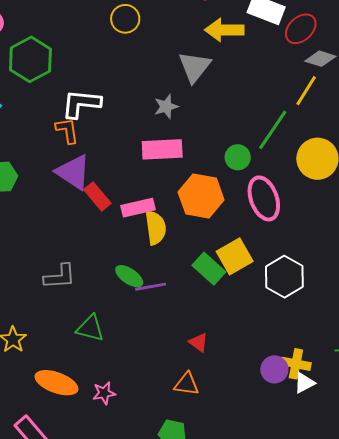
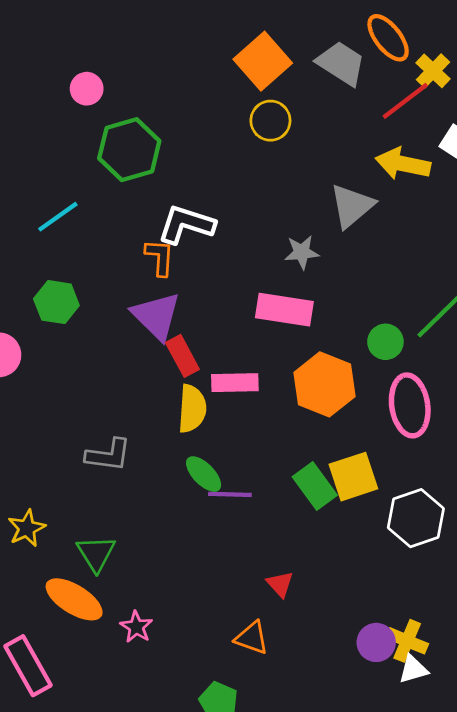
yellow semicircle: (156, 228) -> (192, 409), moved
green triangle: (90, 328) -> (96, 554), moved, turned 32
pink star: (104, 393) -> (136, 627), turned 30

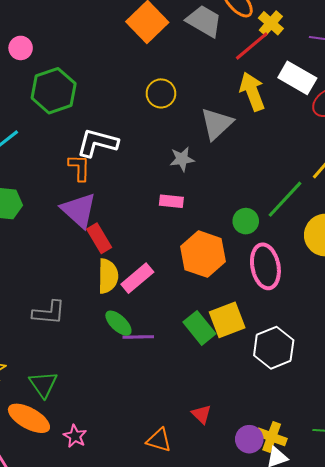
yellow circle: (270, 121) -> (161, 93), moved
yellow arrow: (403, 164) -> (252, 92), turned 60
pink rectangle: (284, 310) -> (171, 201), size x0.6
pink rectangle: (235, 383) -> (137, 278), moved, turned -36
red triangle: (280, 584) -> (201, 414), moved

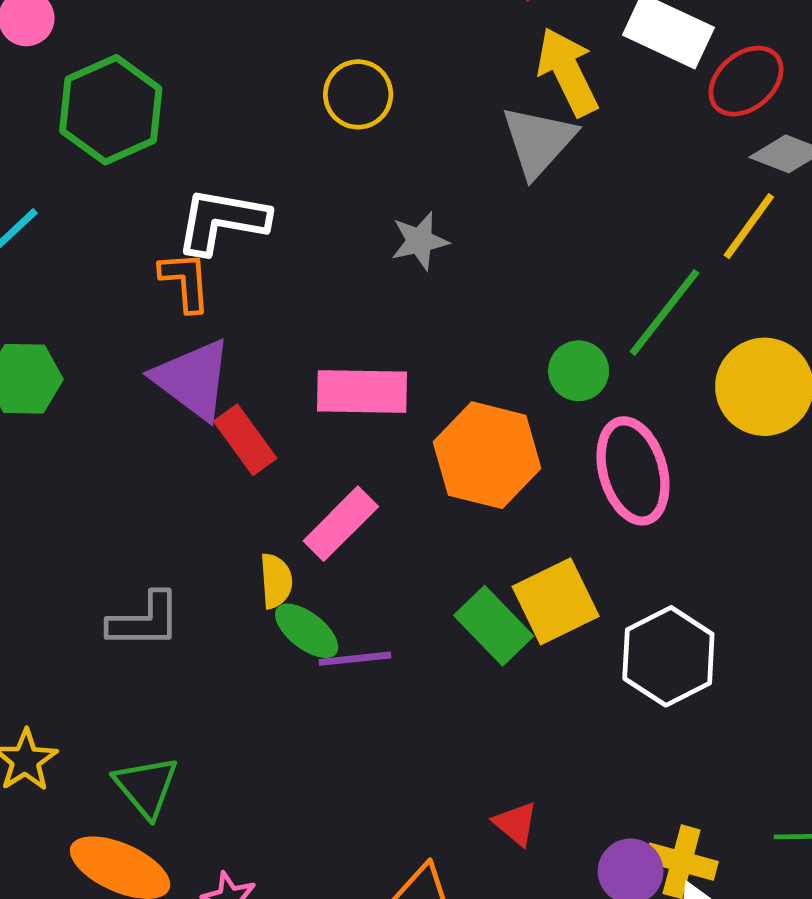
gray triangle: (217, 124) -> (538, 141), moved
pink rectangle: (171, 201) -> (362, 391), moved, size x1.6
yellow semicircle: (108, 276) -> (276, 581), moved, size x0.7

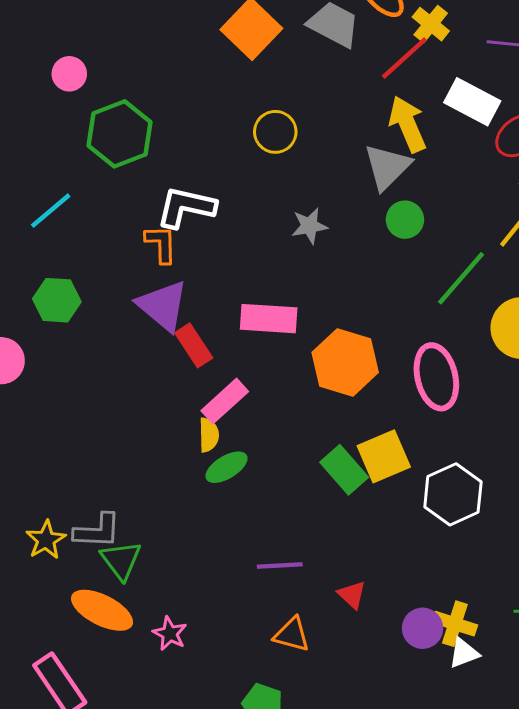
green circle: (579, 371) -> (405, 220), moved
pink rectangle: (341, 524) -> (225, 401), moved
gray L-shape: (145, 621) -> (97, 531), moved
green ellipse: (307, 631) -> (226, 467), turned -72
purple line: (355, 659) -> (280, 566), moved

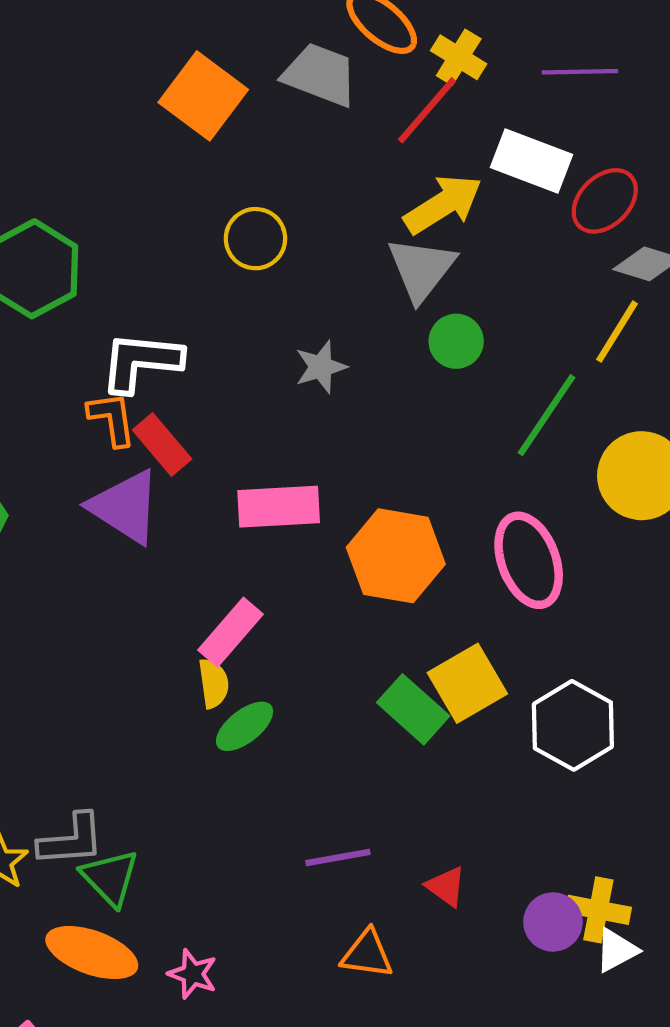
yellow arrow: (408, 124) -> (443, 204), turned 88
red rectangle: (194, 345) -> (162, 445), moved

